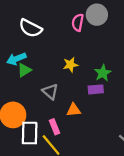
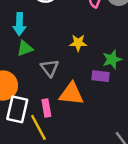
cyan arrow: (16, 59) -> (19, 24), turned -78
green triangle: (24, 70) -> (25, 48), moved
orange triangle: (74, 110) -> (71, 94), size x1.5

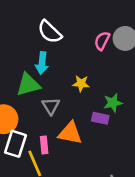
cyan arrow: (19, 24) -> (42, 63), moved
green triangle: (25, 48) -> (28, 85), size x1.5

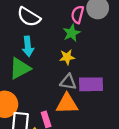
green star: (113, 103) -> (72, 33), moved
gray triangle: (51, 106) -> (68, 82), moved, turned -36
purple rectangle: (100, 118) -> (91, 84), size x1.5

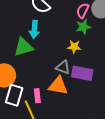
green star: (72, 33) -> (83, 27), moved
yellow star: (67, 57) -> (74, 47), moved

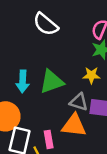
cyan arrow: (34, 29) -> (23, 81), moved
green triangle: (24, 47) -> (52, 82), moved

